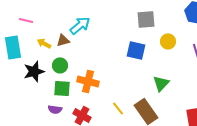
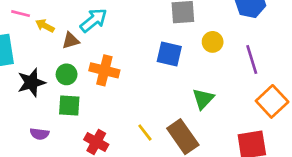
yellow arrow: (44, 43) -> (45, 26), moved
orange cross: (88, 81) -> (104, 70), moved
purple semicircle: (55, 109) -> (39, 134), moved

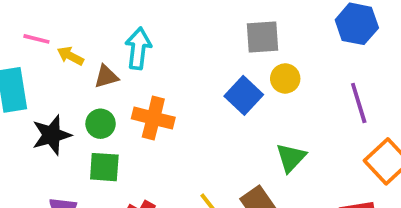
cyan arrow: (94, 20) -> (138, 48), turned -44
yellow circle: (213, 42) -> (285, 78), moved
blue square: (169, 54) -> (244, 95), turned 30

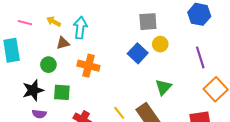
yellow arrow: (70, 56) -> (54, 22), moved
green circle: (101, 124) -> (48, 65), moved
black star: (52, 135) -> (33, 90), moved

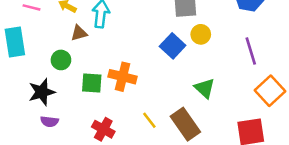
orange cross: (88, 66) -> (123, 77), moved
green triangle: (163, 87) -> (205, 88), turned -30
green square: (62, 92) -> (92, 83), moved

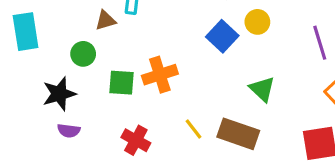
orange cross: (123, 77) -> (160, 75), turned -32
brown rectangle: (185, 124) -> (238, 134), turned -36

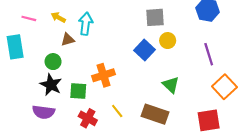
green square: (122, 83) -> (78, 91), moved
black star: (59, 94) -> (51, 85), moved, turned -30
yellow line: (193, 129) -> (117, 111), moved
purple semicircle: (69, 131) -> (44, 112), size x1.5

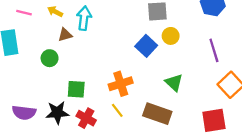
orange cross: (103, 75) -> (121, 84), moved
black star: (51, 85) -> (57, 113), moved, turned -30
purple semicircle: (44, 112) -> (24, 113), moved

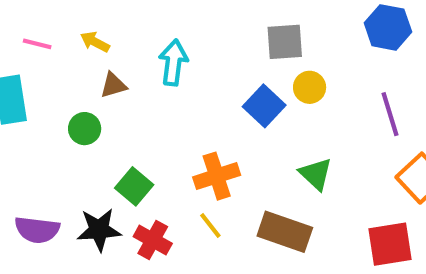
cyan arrow: (84, 18) -> (173, 63), moved
green square: (76, 89) -> (134, 186), turned 36

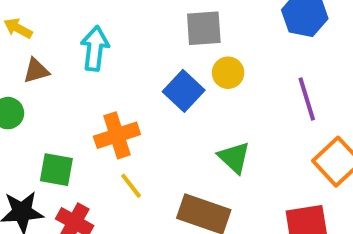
orange cross: (217, 176) -> (117, 135), moved
green square: (134, 186) -> (56, 170), turned -30
yellow line: (210, 226) -> (131, 186), moved

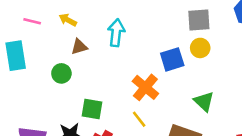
gray square: (204, 28) -> (199, 20), moved
blue square: (184, 91) -> (172, 59), turned 30
orange cross: (117, 135) -> (145, 87), moved, turned -32

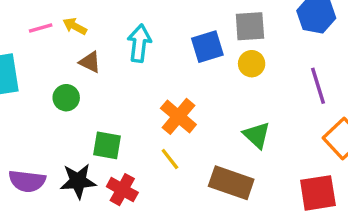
pink line: (32, 21) -> (41, 28), moved, turned -30
brown triangle: (79, 47) -> (90, 62), turned 42
blue square: (172, 59) -> (207, 47), moved

